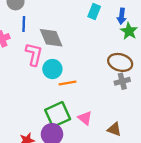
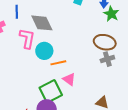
pink triangle: (85, 118) -> (69, 79), moved

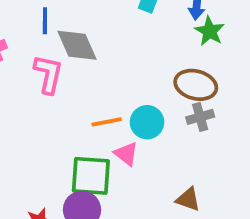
blue line: (17, 12) -> (45, 21), moved
cyan circle: (44, 51) -> (147, 122), moved
green square: (51, 91) -> (91, 176), turned 30

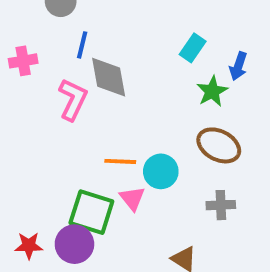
green star: (210, 31) -> (212, 91), moved
gray cross: (200, 117) -> (221, 205), moved

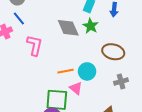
blue line: (82, 45) -> (19, 19), moved, turned -40
gray diamond: (109, 77) -> (68, 28), moved
green star: (212, 91) -> (91, 26), moved

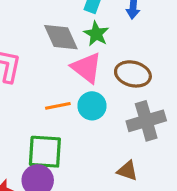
gray cross: (121, 81) -> (146, 121), size x1.6
pink triangle: (76, 88) -> (86, 68), moved, size x1.5

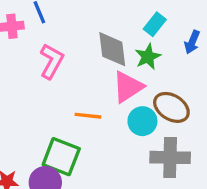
pink triangle: (86, 68) -> (128, 87), turned 32
cyan circle: (92, 106) -> (142, 121), moved

